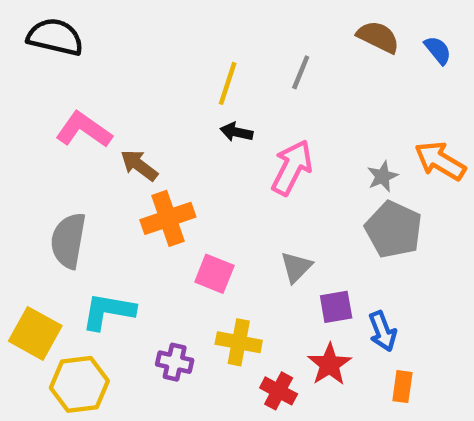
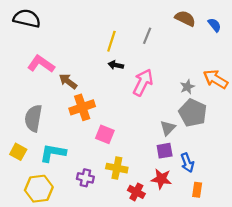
gray triangle: (296, 267) -> (168, 128), moved
yellow square: (35, 333) -> (18, 152), moved, size x0.7
red star: (329, 364) -> (161, 179), turned -30

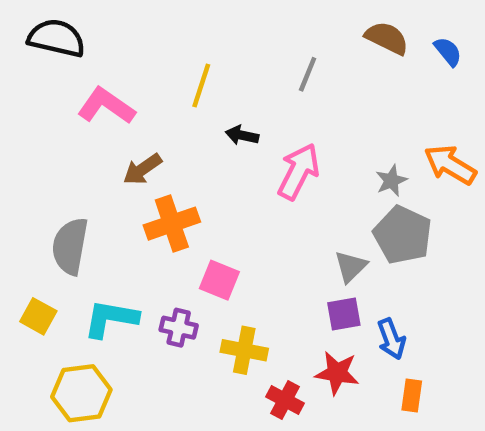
yellow line: (111, 41) -> (201, 86), moved
pink L-shape: (41, 64) -> (106, 106), moved
brown arrow: (68, 81) -> (142, 169), turned -72
purple cross: (85, 178) -> (179, 328), moved

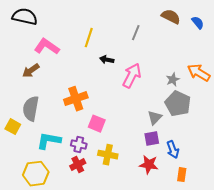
brown arrow: (142, 169) -> (31, 71), moved
yellow square: (38, 316) -> (13, 127), moved
red cross: (285, 400) -> (78, 165), moved, turned 35

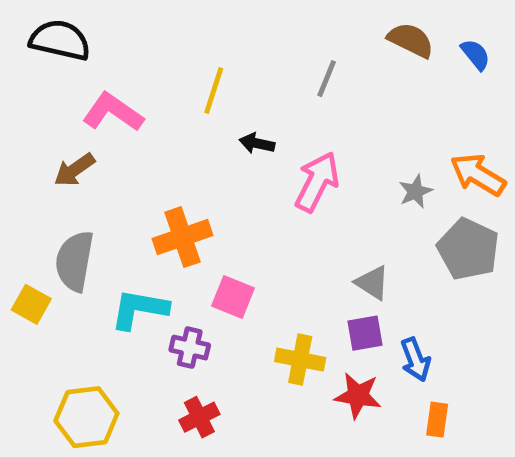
gray pentagon: (178, 104) -> (468, 249), moved
gray triangle: (155, 118) -> (372, 283), turned -42
cyan L-shape: (49, 141) -> (139, 309), moved
yellow cross: (108, 155) -> (300, 360), moved
red cross: (78, 165) -> (199, 417), moved

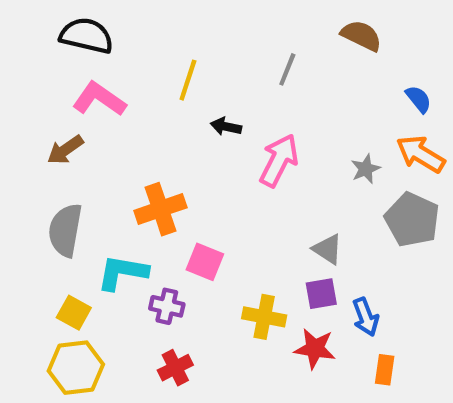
black semicircle: (60, 40) -> (86, 36), moved
blue semicircle: (476, 55) -> (418, 99), moved
yellow square: (31, 304) -> (74, 313), moved

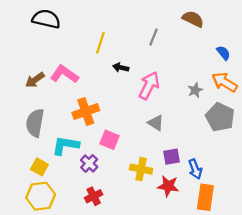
pink L-shape: (99, 99) -> (64, 74), moved
gray triangle: (328, 249) -> (156, 123), moved
purple cross: (167, 306) -> (89, 163), turned 30
orange rectangle: (385, 370) -> (205, 197), size x1.6

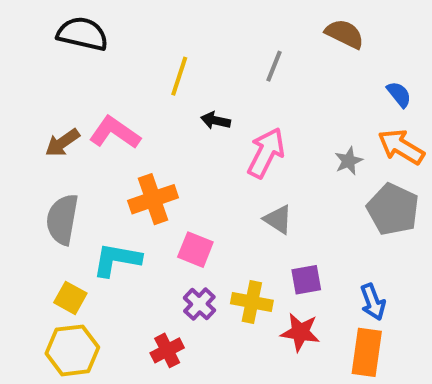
purple cross: (89, 163) -> (199, 304), moved
blue arrow: (195, 169) -> (373, 302), moved

